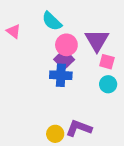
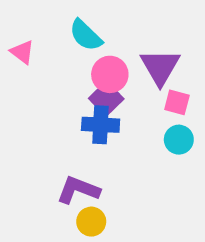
purple L-shape: (79, 128) -> (78, 190), moved

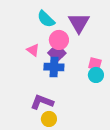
pink triangle: (22, 52) -> (33, 50), moved
purple triangle: (160, 67) -> (79, 23), moved
pink square: (177, 102) -> (95, 64), moved

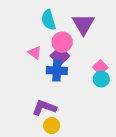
cyan semicircle: (46, 19) -> (48, 20), turned 30
pink square: (95, 64) -> (100, 67), turned 32

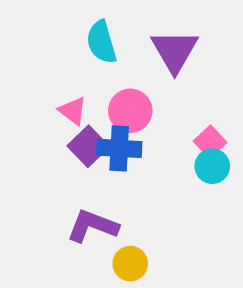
pink circle: (62, 42) -> (130, 111), moved
purple square: (60, 56) -> (88, 146), moved
yellow circle: (52, 126) -> (130, 264), moved

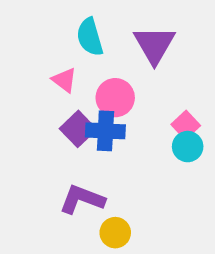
pink triangle: (73, 111) -> (64, 80), moved

